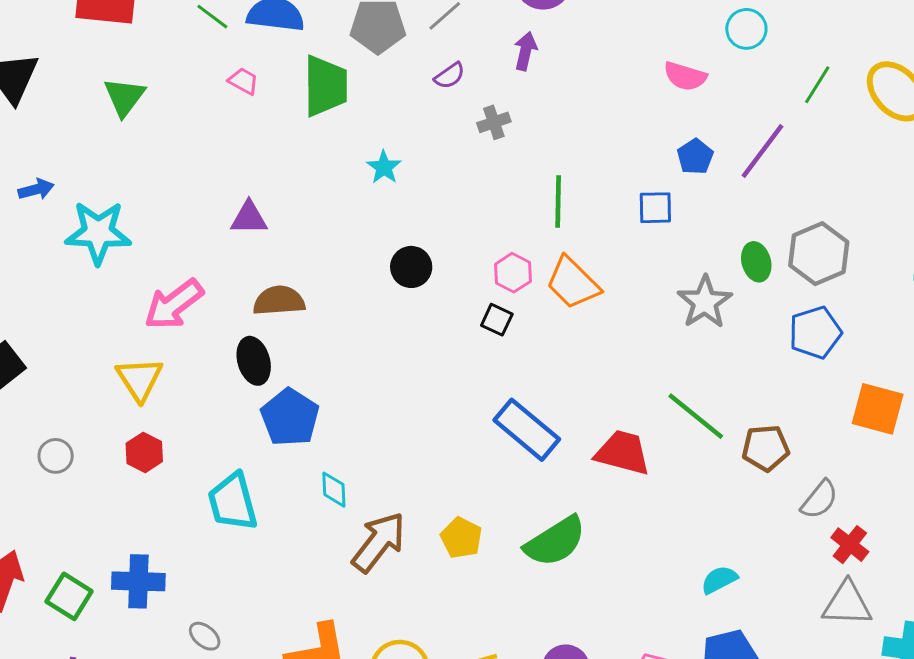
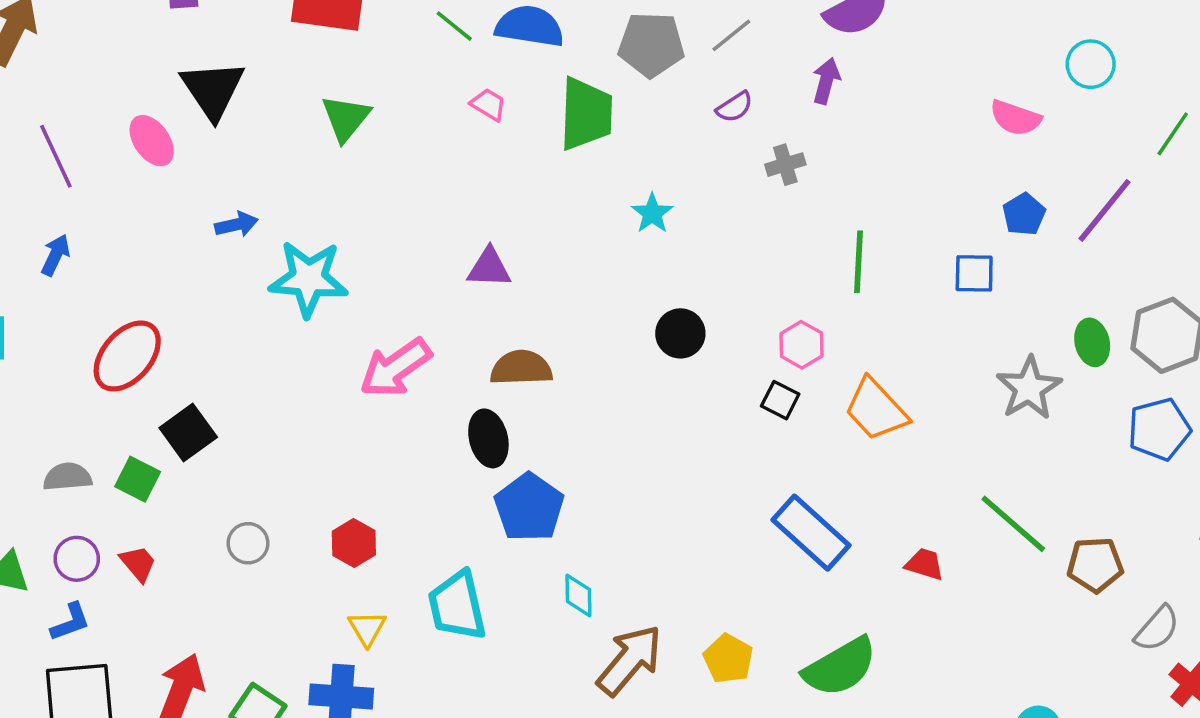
orange trapezoid: (573, 283) -> (876, 410), moved
yellow triangle: (139, 379) -> (367, 628), moved, size x0.7
red trapezoid: (623, 453) -> (925, 564), size x0.6

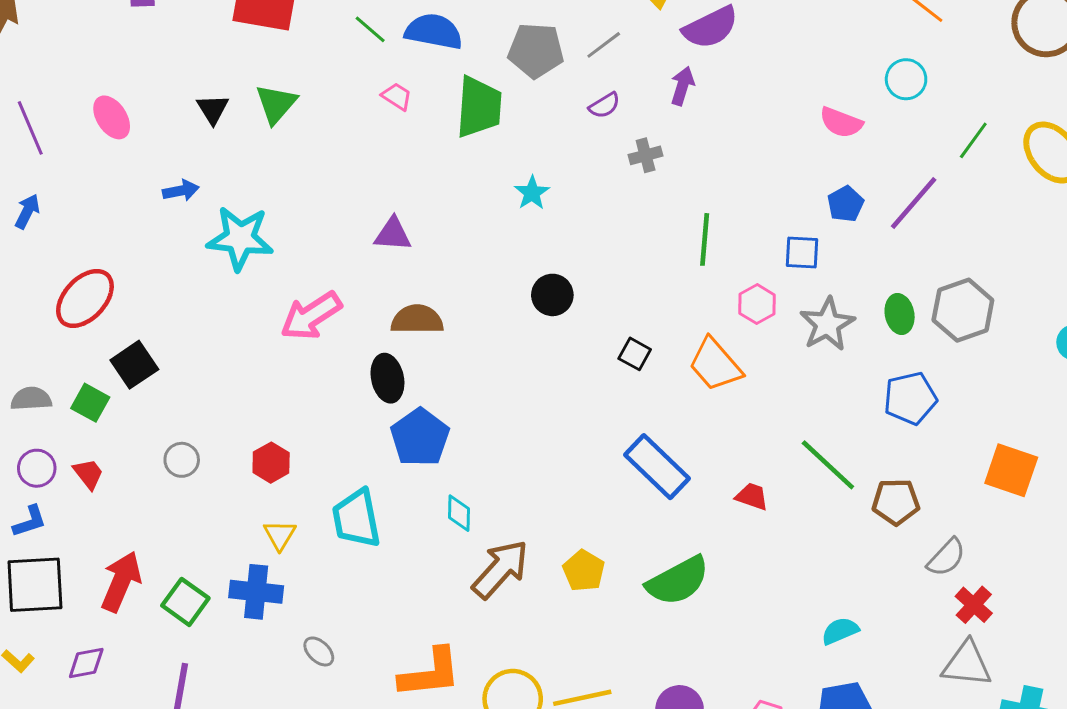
black triangle: (213, 90) -> (213, 109), moved, size x0.6
pink hexagon: (801, 345) -> (757, 304), moved
gray star: (1029, 388) -> (827, 324), moved
blue pentagon: (1159, 429) -> (910, 398), moved

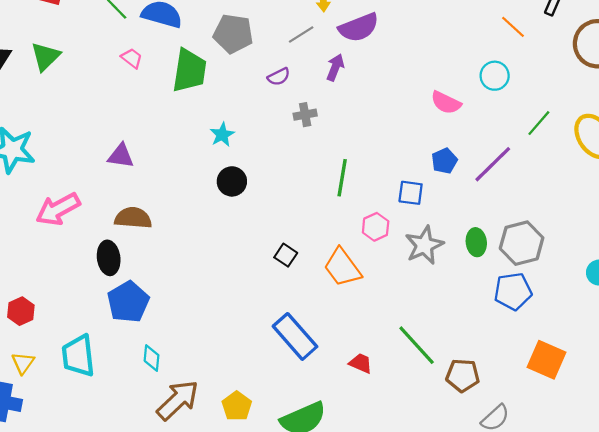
gray line: (604, 45) -> (301, 35), moved
black circle: (552, 295) -> (232, 181), moved
blue pentagon: (910, 398) -> (513, 291), moved

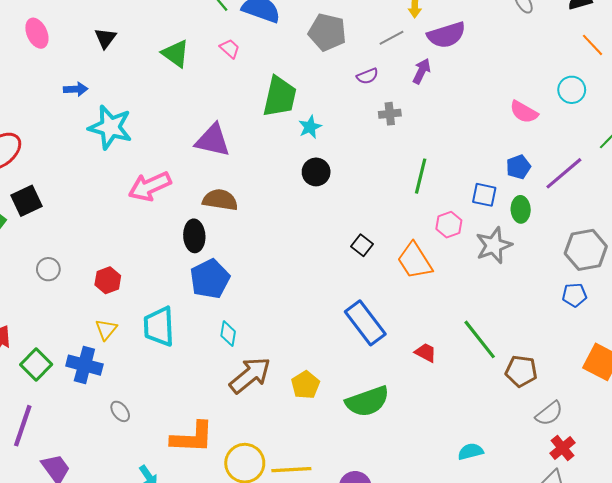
green triangle: (45, 56) -> (176, 54), moved, turned -44
green trapezoid: (189, 71) -> (280, 97), moved
purple triangle: (121, 156) -> (213, 140), size x1.4
green ellipse: (476, 242) -> (521, 209), moved
blue pentagon: (513, 291) -> (574, 295), size x0.7

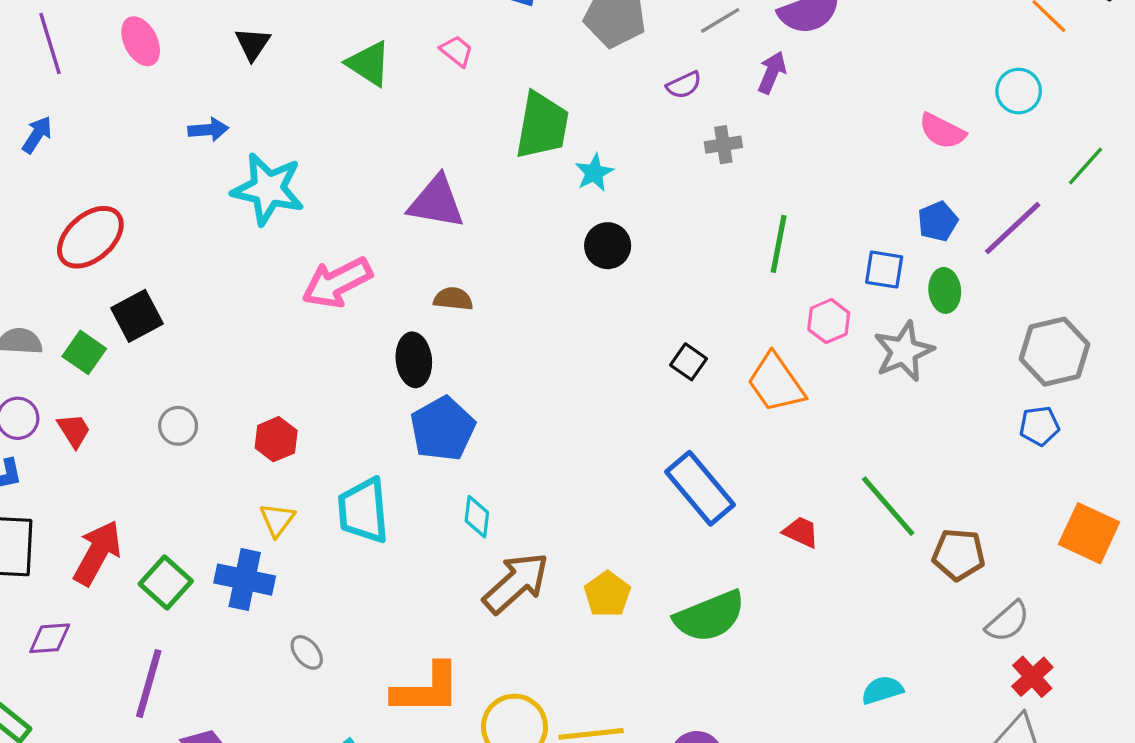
brown semicircle: (220, 200) -> (453, 299), size x0.7

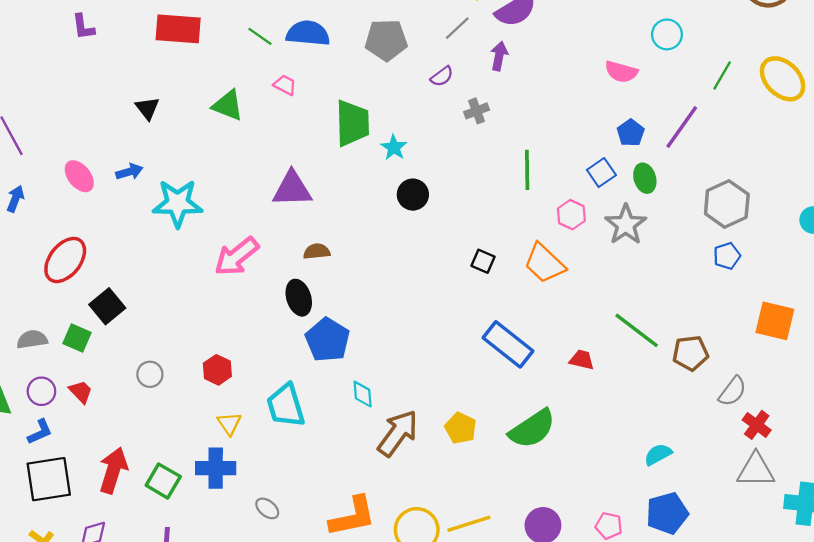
pink ellipse: (141, 41) -> (79, 176), moved
blue square: (884, 270) -> (601, 173), turned -32

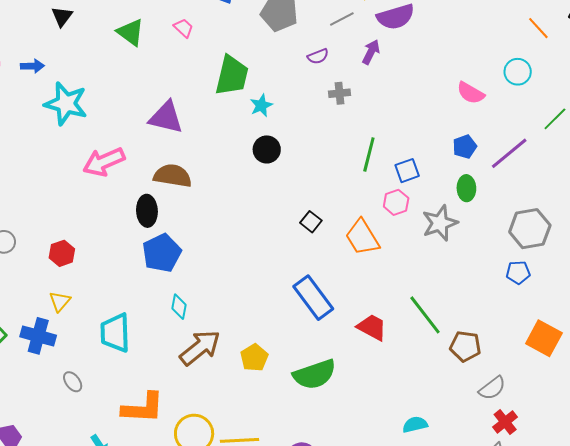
blue square: (601, 173) -> (407, 171), moved
brown semicircle: (317, 251) -> (173, 176), size x1.6
red trapezoid: (582, 360) -> (372, 327), size x1.4
cyan trapezoid: (286, 406) -> (115, 333), moved

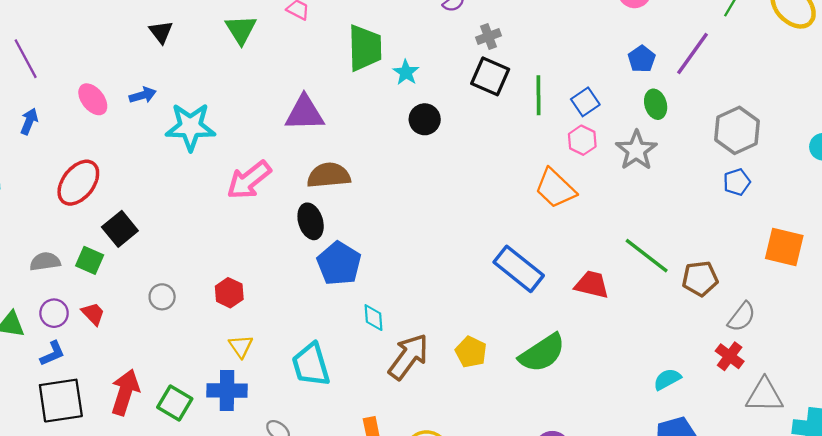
green triangle: (131, 32) -> (241, 30), turned 36
black square: (311, 222) -> (490, 76), moved, size x1.6
red cross: (505, 422) -> (730, 356), moved

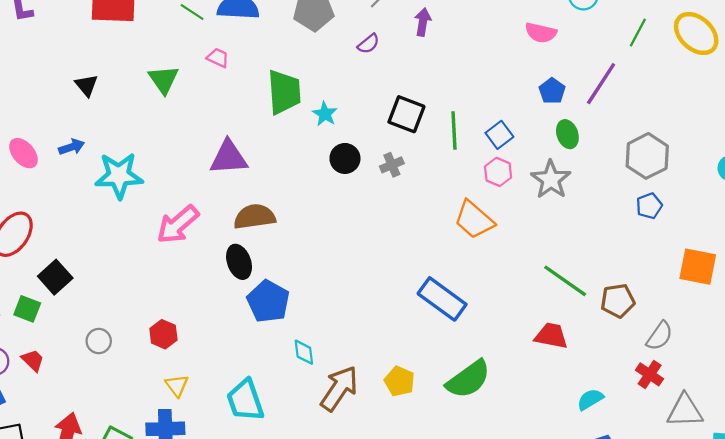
gray cross: (488, 36) -> (392, 165), moved
red trapezoid: (592, 285) -> (551, 336), moved

